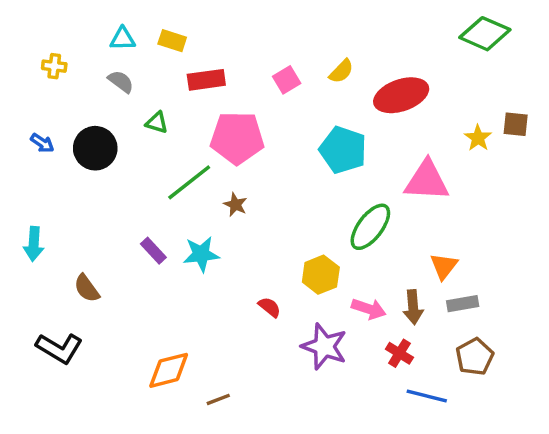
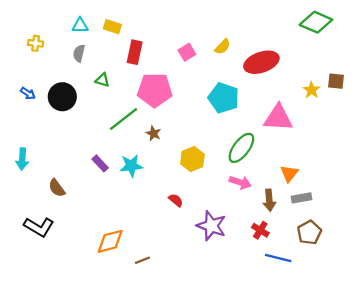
red rectangle: (206, 80) -> (135, 52), turned -70
gray semicircle: (121, 82) -> (79, 53), turned -114
yellow hexagon: (321, 275) -> (192, 159), moved
pink arrow: (369, 309) -> (240, 182), moved

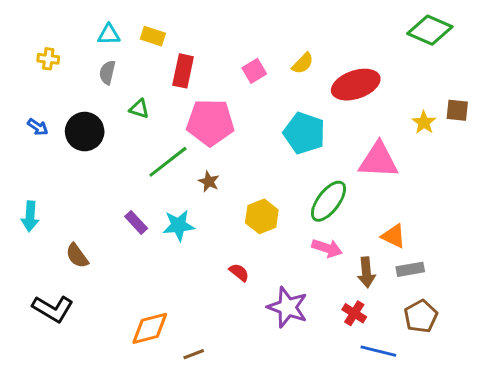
orange triangle: (289, 173) -> (394, 236), turned -42

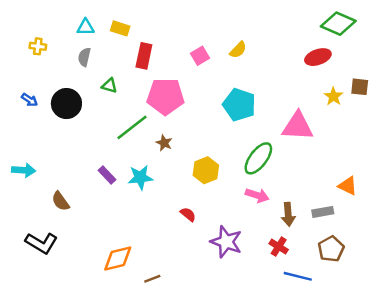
red ellipse: (356, 85) -> (318, 57), moved, size x0.7
cyan arrow: (30, 216) -> (24, 170), turned -90
orange triangle: (394, 236) -> (348, 186), moved

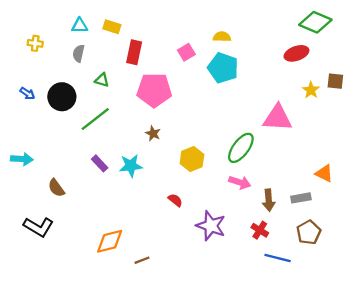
yellow semicircle: (238, 50) -> (222, 37), moved, turned -132
cyan pentagon: (239, 105) -> (223, 68), moved
green line: (132, 127) -> (95, 119), moved

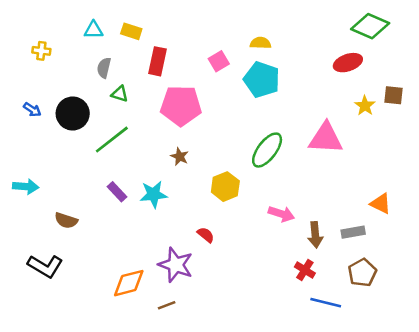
gray semicircle: (79, 53) -> (104, 68), moved
green ellipse: (241, 148) -> (267, 150), moved
brown semicircle: (56, 188) -> (66, 220), turned -36
purple star: (211, 226) -> (176, 265), moved

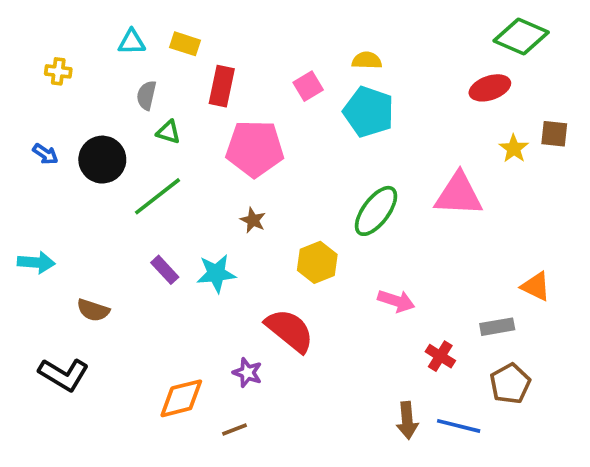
red semicircle: (206, 235) -> (290, 330), size x2.0
brown arrow: (315, 235) -> (407, 420), moved
purple star: (176, 265) -> (247, 373), size x0.6
red cross: (305, 270) -> (440, 356), moved

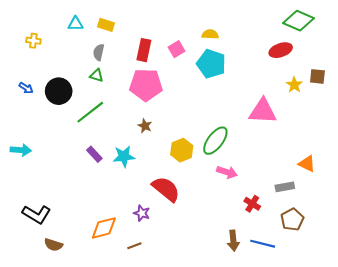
red rectangle: (222, 86) -> (144, 50), moved
gray semicircle: (146, 95) -> (99, 52), moved
green ellipse: (376, 211) -> (215, 141), moved
brown semicircle: (93, 310) -> (53, 245), moved

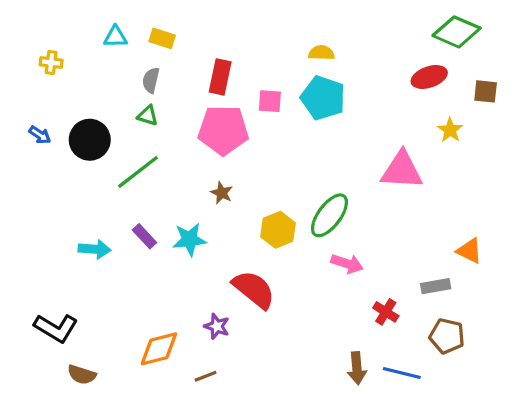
pink square: (176, 49) -> (270, 101), moved, turned 35
brown square: (317, 76) -> (486, 91), moved
cyan arrow: (21, 150) -> (95, 249), moved
brown pentagon: (292, 219) -> (447, 336), turned -30

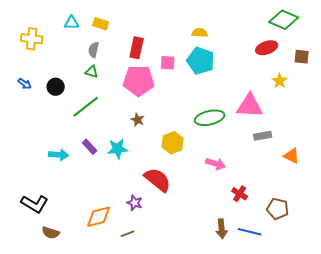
yellow cross: (51, 62) -> (32, 39), size x1.5
black circle: (90, 140) -> (56, 87), size x0.7
green ellipse: (329, 215) -> (210, 118), moved, turned 40
gray rectangle: (436, 286) -> (263, 136), moved

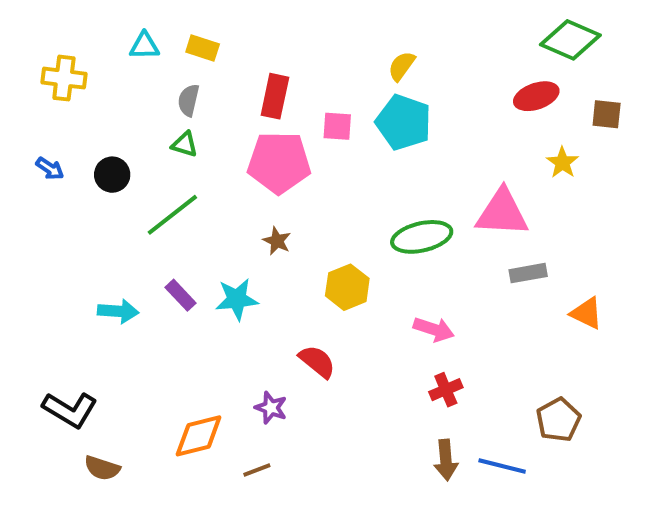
yellow semicircle: (200, 33) -> (402, 66), turned -56
red semicircle: (158, 180) -> (317, 362), size x0.7
red cross: (240, 194) -> (446, 390), moved, turned 35
brown pentagon: (278, 209) -> (558, 420), turned 30

